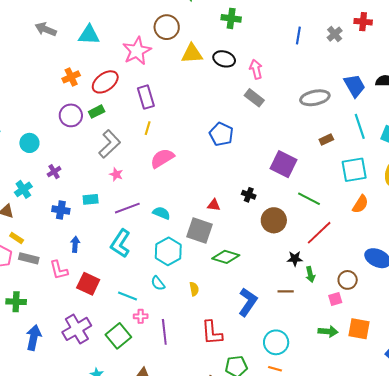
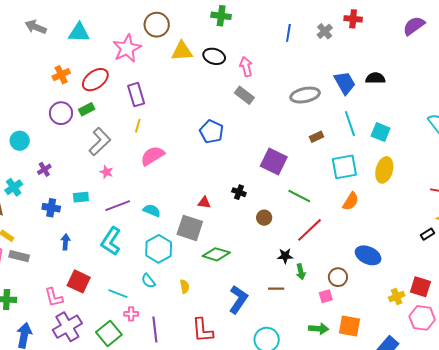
brown circle: (274, 220) -> (264, 218), size x0.6
pink L-shape: (59, 270) -> (54, 297), moved

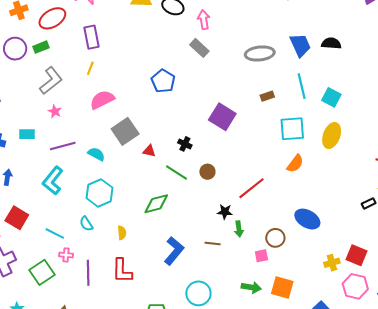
green line: (299, 196) -> (176, 172), moved
gray square: (190, 228) -> (125, 131), moved, turned 32
green diamond: (216, 254) -> (156, 204), turned -36
red L-shape: (202, 330) -> (122, 271), moved

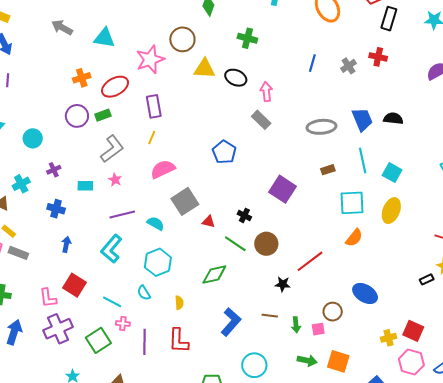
cyan rectangle: (27, 134) -> (85, 186), moved
brown circle: (207, 172) -> (266, 244), size x1.5
green arrow: (239, 229) -> (296, 325), moved

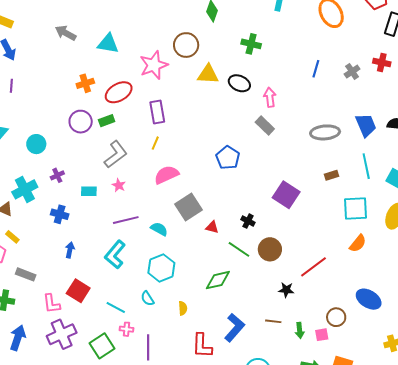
cyan cross: (21, 184) -> (25, 189), size x1.4
gray rectangle: (18, 253) -> (26, 274), moved
red L-shape: (178, 341) -> (202, 346), moved

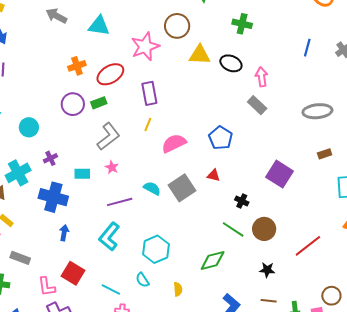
pink semicircle: (166, 175) -> (174, 143), moved
blue cross: (60, 214) -> (53, 197), size x1.6
red triangle: (212, 227) -> (213, 175), moved
cyan semicircle: (159, 229) -> (152, 188), moved
black star: (286, 290) -> (267, 270), moved

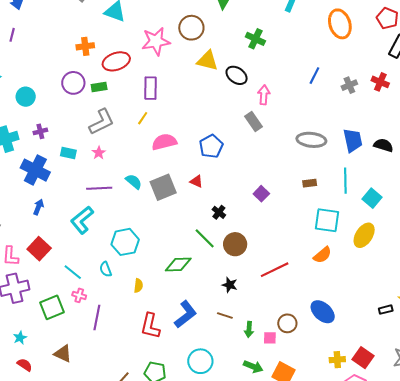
purple square: (279, 174) -> (261, 194), size x0.6

